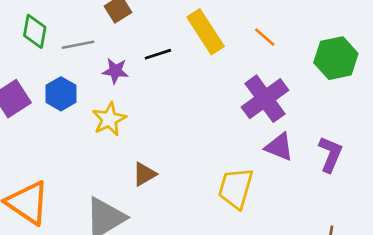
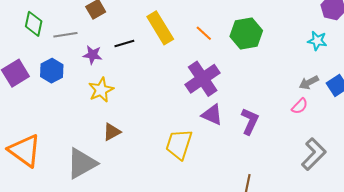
green hexagon: (336, 58) -> (246, 34), moved
yellow star: (109, 119) -> (101, 90), moved

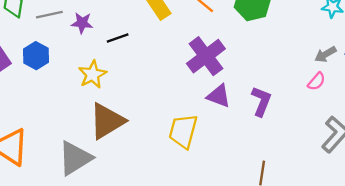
black line: (124, 43) -> (118, 38), moved
purple star: (93, 55) -> (82, 23), moved
brown triangle: (112, 132) -> (107, 121), size x1.8

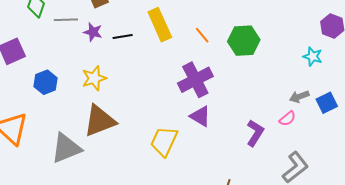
black line: (118, 38) -> (123, 37), moved
blue hexagon: (36, 56) -> (46, 82), moved
purple L-shape: (261, 101) -> (255, 133), moved

